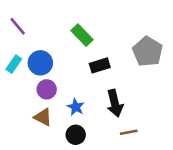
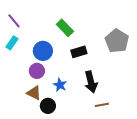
blue circle: (40, 63) -> (43, 51), moved
cyan rectangle: (14, 64) -> (12, 43), moved
black circle: (76, 135) -> (48, 106), moved

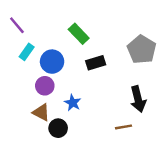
cyan rectangle: (12, 43) -> (27, 52), moved
black arrow: (91, 82) -> (138, 99), moved

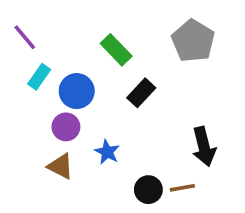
gray pentagon: (142, 49) -> (193, 41), moved
black rectangle: (96, 63) -> (141, 93), turned -30
black circle: (58, 128) -> (148, 190), moved

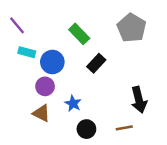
cyan rectangle: (39, 77) -> (27, 52), turned 70
black circle: (148, 190) -> (86, 129), moved

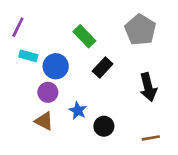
purple line: (17, 25) -> (18, 27), turned 66
black arrow: (139, 100) -> (148, 87), moved
brown line: (124, 128) -> (151, 138), moved
black circle: (86, 129) -> (104, 126), moved

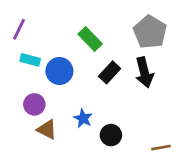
black arrow: (148, 87) -> (144, 72), moved
purple circle: (48, 92) -> (34, 104), moved

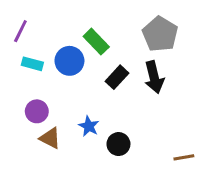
blue circle: (59, 71) -> (69, 61), moved
brown line: (161, 148) -> (184, 157), moved

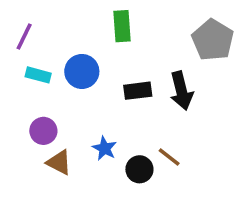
gray pentagon: (160, 34) -> (213, 40), moved
green rectangle: (96, 42) -> (122, 26), moved, turned 40
black rectangle: (117, 77) -> (138, 91), turned 40
brown line: (184, 157) -> (169, 157), moved, turned 48

